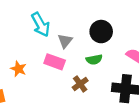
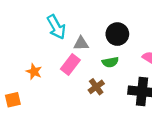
gray triangle: (65, 41) -> (81, 43), turned 49
pink rectangle: (55, 62) -> (70, 65), turned -72

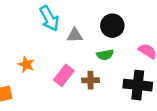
pink rectangle: (70, 65) -> (64, 75), moved
brown cross: (96, 87) -> (90, 80), turned 35

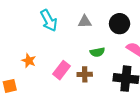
black circle: (112, 26) -> (120, 24), moved
gray triangle: (75, 35) -> (85, 22), moved

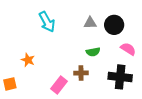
gray triangle: (85, 22) -> (90, 23), moved
pink rectangle: (61, 70) -> (59, 85), moved

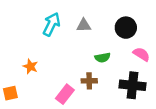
cyan arrow: (47, 22) -> (51, 24), turned -125
gray triangle: (90, 23) -> (84, 25), moved

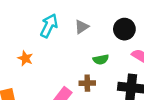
gray triangle: (84, 25) -> (82, 27), turned -32
orange star: (30, 66) -> (25, 58), moved

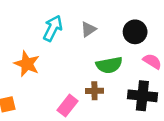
orange star: (25, 58) -> (27, 64), size x1.5
green semicircle: (101, 60) -> (109, 65), size x1.5

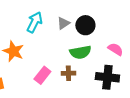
black circle: (135, 32) -> (85, 25), moved
pink rectangle: (67, 106) -> (42, 75), moved

